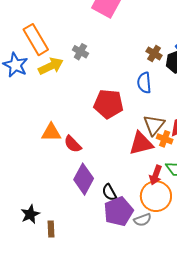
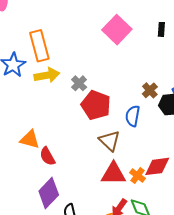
gray cross: (80, 52) -> (79, 83), moved
red pentagon: (108, 104) -> (96, 105), moved
brown triangle: (154, 125) -> (110, 141), moved, turned -40

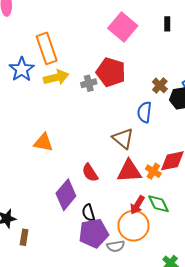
gray cross: (79, 83) -> (89, 83), turned 35
red pentagon: (96, 105) -> (111, 72), moved
red semicircle: (47, 156) -> (90, 173), moved

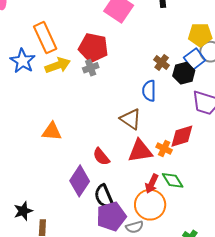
red pentagon: (111, 72) -> (93, 48), moved
black semicircle: (88, 213) -> (104, 197), size x1.4

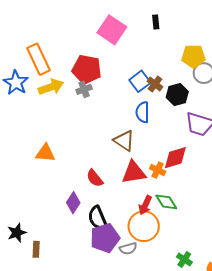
blue square: (195, 59) -> (140, 81), moved
purple diamond: (80, 181) -> (73, 203), size x0.7

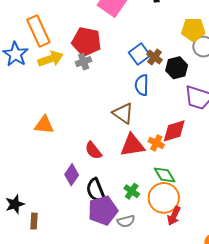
red arrow: (145, 205) -> (174, 216), moved
orange circle: (144, 226) -> (164, 198), moved
green cross: (184, 259) -> (132, 191), moved

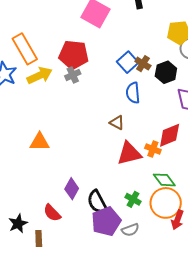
brown triangle: (123, 113) -> (117, 123), size x0.7
red semicircle: (93, 151) -> (52, 213), moved

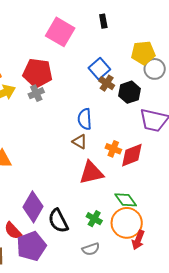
blue square: (128, 62) -> (99, 69), moved
blue semicircle: (133, 93) -> (85, 119), moved
orange cross: (153, 149) -> (113, 149), moved
purple diamond: (72, 189) -> (33, 207), size x1.4
purple pentagon: (106, 221) -> (31, 246), moved

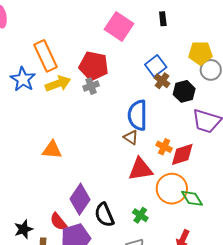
blue semicircle: (85, 119) -> (138, 115), size x1.4
green diamond: (126, 200) -> (192, 198), moved
orange circle: (127, 223) -> (172, 189), moved

